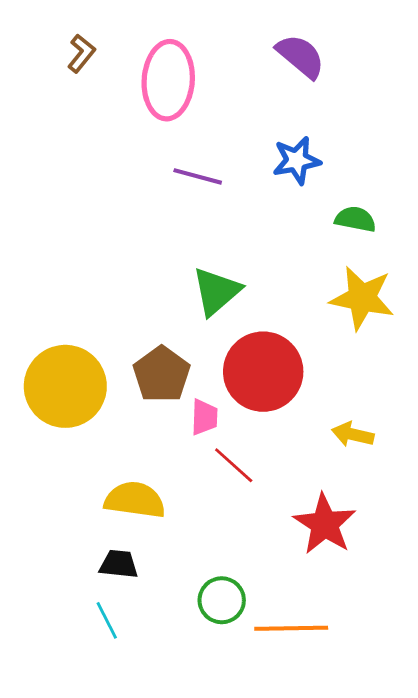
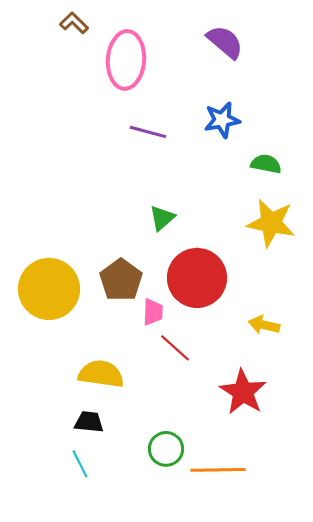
brown L-shape: (81, 53) -> (74, 23), moved, turned -84
green triangle: (216, 291) -> (162, 218), size x0.7

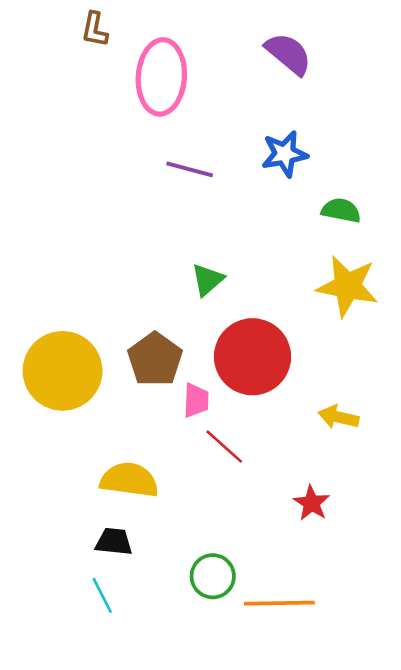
brown L-shape: (74, 23) -> (95, 29), turned -124
red star: (243, 392) -> (312, 503), size x0.6

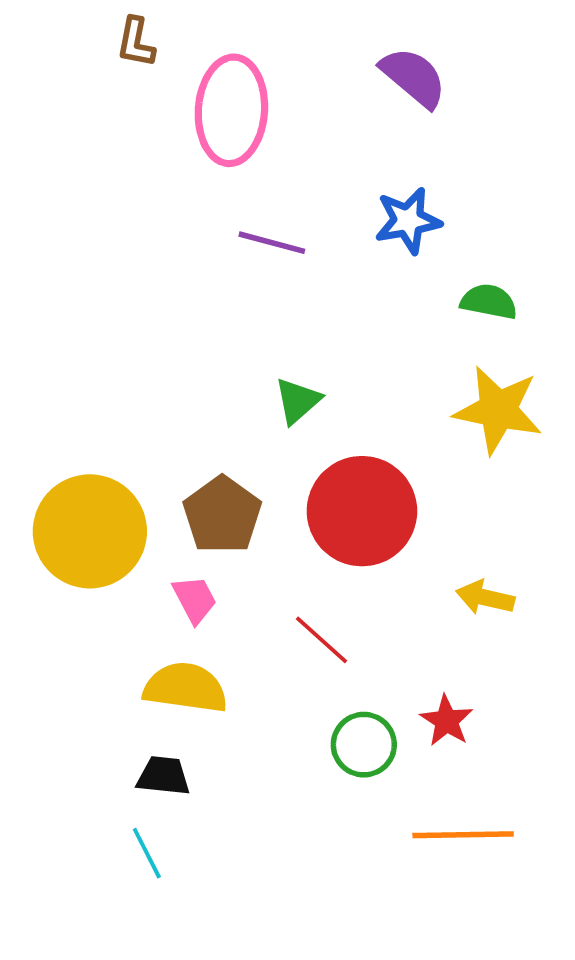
pink trapezoid: (196, 400) -> (195, 599), moved, turned -30
green circle: (213, 576) -> (364, 745), moved
orange line: (279, 603) -> (463, 835), moved

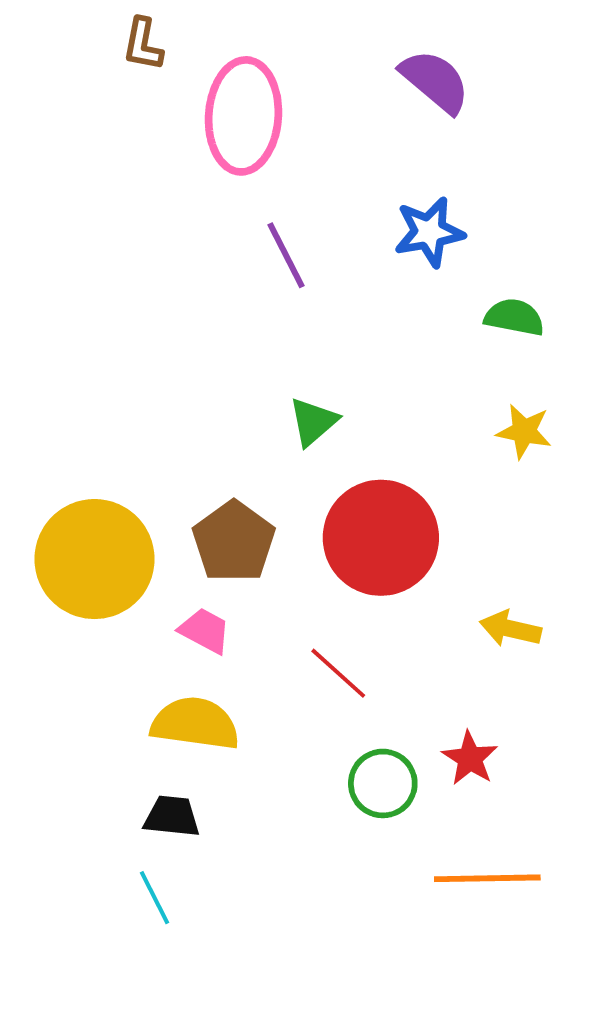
purple line: (272, 243) -> (286, 255), turned 48
yellow star: (498, 410) -> (524, 431), size x0.6
pink trapezoid: (195, 599) -> (205, 631), turned -34

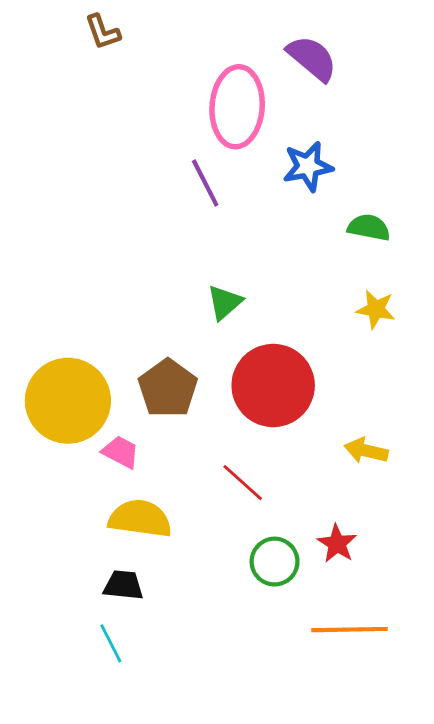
brown L-shape: (143, 44) -> (103, 32), turned -30
pink ellipse: (243, 116) -> (237, 107), moved
pink trapezoid: (205, 631) -> (121, 452), moved

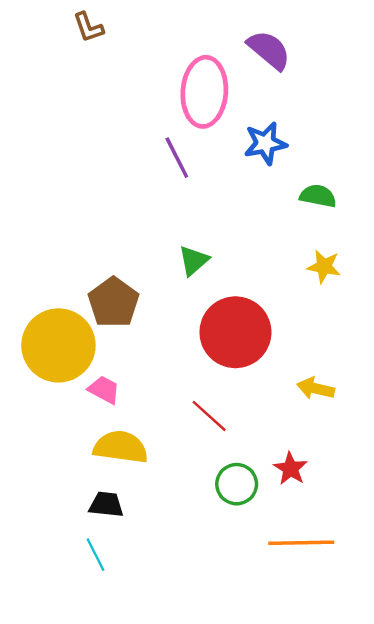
brown pentagon: (168, 388) -> (113, 302), moved

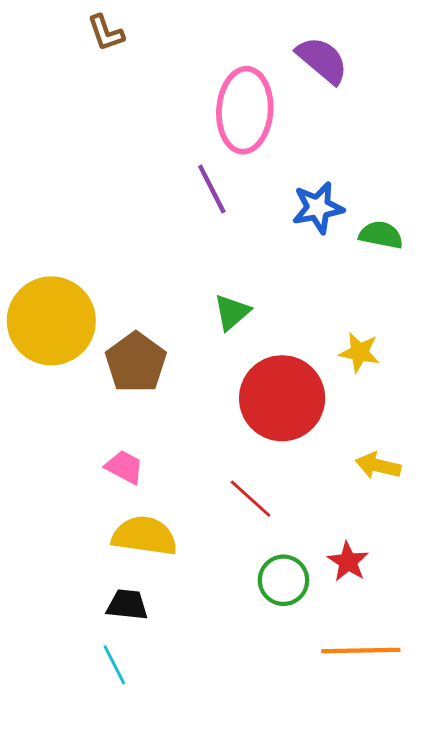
blue star: (265, 143) -> (318, 208), moved
yellow star: (324, 266) -> (359, 352), moved
yellow circle: (58, 345) -> (51, 321), moved

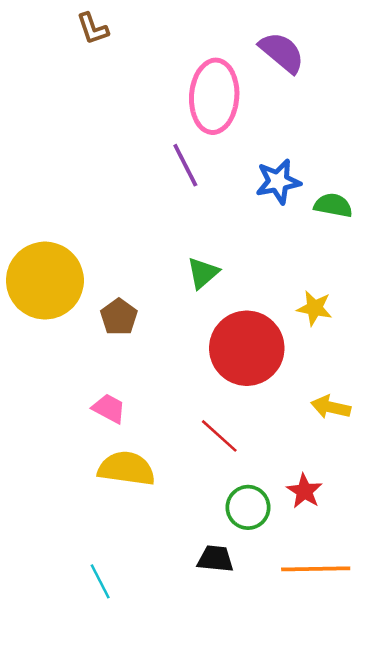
brown pentagon: (136, 362) -> (119, 317), size x0.7
black trapezoid: (127, 605) -> (215, 559), moved

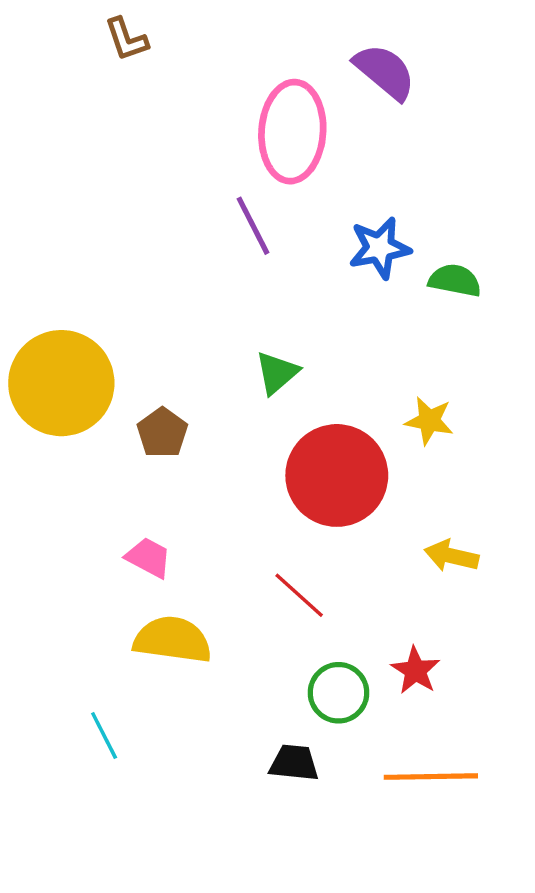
cyan line: (100, 581) -> (104, 736), moved

